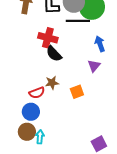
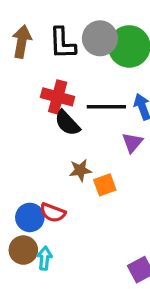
black line: (78, 21) -> (106, 107), moved
brown star: (52, 83) -> (80, 170), moved
red semicircle: (37, 93) -> (53, 213), moved, turned 42

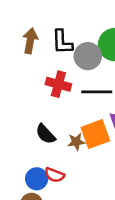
gray circle: (100, 38) -> (88, 56), moved
black semicircle: (67, 123) -> (46, 134), moved
orange square: (105, 185) -> (95, 134), moved, size x1.6

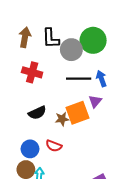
red cross: (58, 84) -> (32, 72), moved
black semicircle: (46, 134) -> (37, 113), turned -72
red semicircle: (55, 175) -> (54, 146), moved

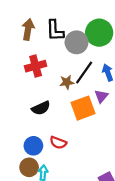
red cross: (32, 72) -> (36, 66), turned -30
black line: (79, 79) -> (84, 73), turned -55
brown star: (62, 119) -> (67, 82), moved

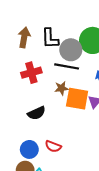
black line: (84, 73) -> (67, 66), moved, turned 65
orange square: (83, 108) -> (77, 99), moved, turned 30

